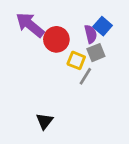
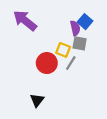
red circle: (56, 39) -> (47, 63), moved
gray square: (96, 53) -> (80, 43), turned 32

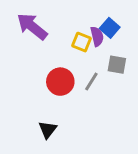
gray square: (80, 43) -> (117, 65), moved
yellow square: (63, 50) -> (81, 42), moved

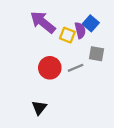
purple arrow: (32, 27) -> (43, 22), moved
gray line: (91, 82) -> (76, 68), turned 35

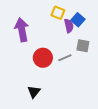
purple arrow: (43, 22) -> (22, 30), moved, turned 40
yellow square: (67, 35) -> (58, 13), moved

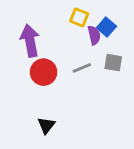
red circle: (43, 58) -> (44, 72), moved
gray line: (65, 58) -> (82, 68), moved

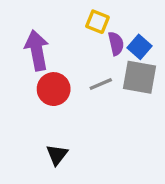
blue square: (106, 27) -> (140, 47), moved
gray square: (113, 63) -> (140, 77), size x1.5

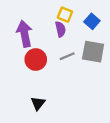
purple semicircle: (116, 44) -> (60, 29), moved
blue square: (140, 47) -> (92, 21), moved

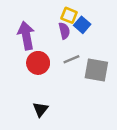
blue square: (92, 21) -> (82, 25), moved
gray square: (93, 52) -> (96, 70), moved

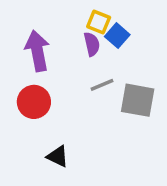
red circle: (38, 63) -> (34, 102), moved
black triangle: (40, 109) -> (58, 156), turned -42

